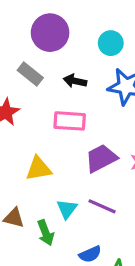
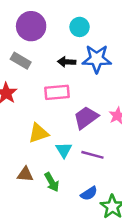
black arrow: (75, 81) -> (67, 62), moved
cyan triangle: (67, 209) -> (64, 150), moved

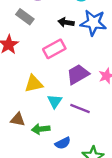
pink rectangle: (57, 92) -> (54, 49), turned -30
green arrow: (52, 182) -> (41, 129), turned 108
blue semicircle: (89, 193) -> (63, 143), moved

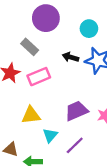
pink rectangle: (54, 49) -> (39, 77), moved
purple line: (80, 108) -> (75, 145), turned -72

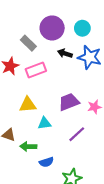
purple circle: (46, 18) -> (52, 28), moved
cyan triangle: (50, 135) -> (45, 123), turned 40
purple line: (75, 145) -> (77, 134), moved

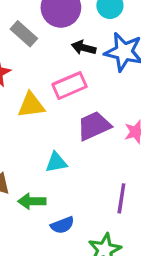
pink rectangle: (36, 70) -> (69, 86), moved
yellow triangle: (28, 105) -> (31, 105), moved
purple line: (77, 134) -> (121, 198), moved, turned -36

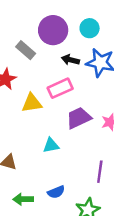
green arrow: (32, 201) -> (23, 199), moved

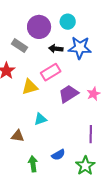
cyan triangle: (51, 145) -> (40, 119), moved
green arrow: (23, 199) -> (33, 164), turned 91

